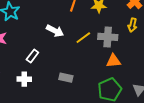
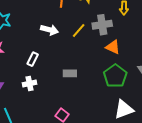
orange triangle: (114, 61) -> (113, 47), turned 42

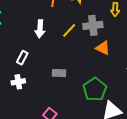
white arrow: (49, 30) -> (40, 29), turned 78
green pentagon: (115, 76) -> (95, 89), moved

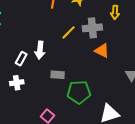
white arrow: (40, 29) -> (40, 50), moved
green pentagon: (95, 89) -> (79, 92), moved, turned 30

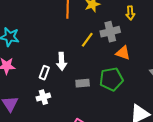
green pentagon: (79, 92) -> (111, 79), moved

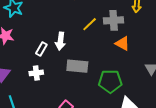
green pentagon: (111, 79) -> (110, 81), moved
gray rectangle: (83, 83) -> (77, 66), size x1.5

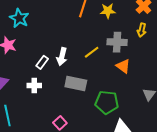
yellow line: (90, 24) -> (92, 52), moved

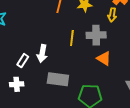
yellow arrow: (142, 30) -> (112, 15), moved
yellow line: (92, 52) -> (72, 38), moved, turned -42

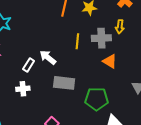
yellow arrow: (112, 15) -> (120, 27), moved
white arrow: (42, 54) -> (48, 57), turned 120

